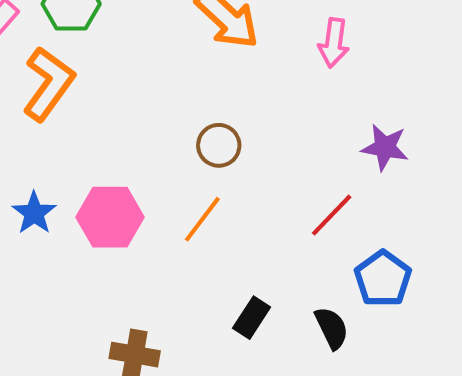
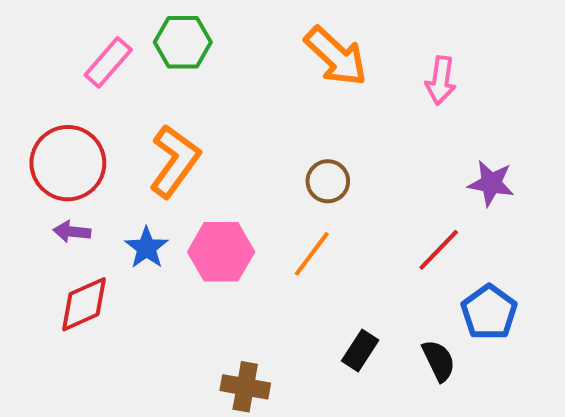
orange L-shape: (48, 84) -> (175, 161), moved

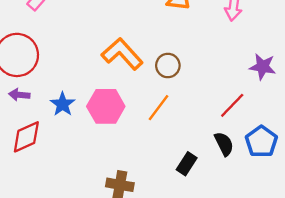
orange L-shape: (175, 161) -> (122, 54), moved, turned -78
black semicircle: (439, 361) -> (224, 144), moved

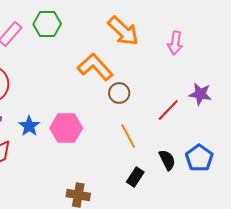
orange L-shape: (122, 54) -> (95, 67), moved
red line: (232, 105) -> (168, 110), moved
orange line: (159, 108) -> (128, 136), moved, turned -65

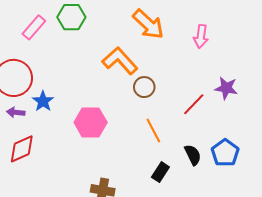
blue star: (29, 126) -> (43, 101), moved

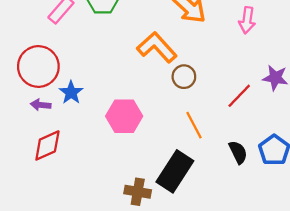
black rectangle: (160, 172) -> (175, 171), moved, size x1.8

